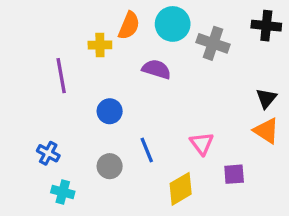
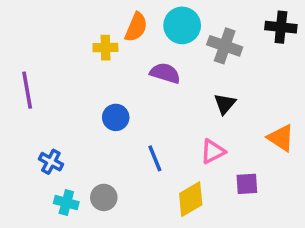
purple line: (61, 76) -> (27, 90), moved
black triangle: (266, 98) -> (225, 104), moved
pink triangle: (202, 144) -> (213, 151), turned 40
gray circle: (110, 166) -> (104, 197), moved

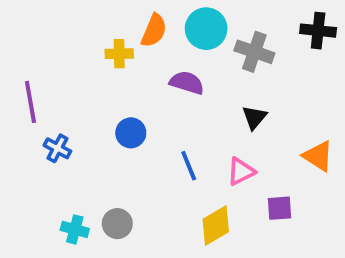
blue line: (155, 158) -> (189, 166), moved
blue cross: (51, 162) -> (57, 148), moved

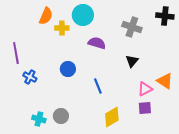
cyan circle: (206, 29) -> (83, 15), moved
orange semicircle: (154, 31) -> (46, 16), moved
pink triangle: (241, 171) -> (145, 89), moved

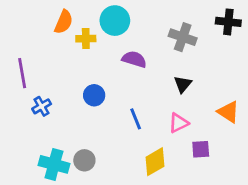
blue cross: (30, 77) -> (42, 106), turned 32
pink triangle: (145, 89) -> (179, 123), moved
cyan cross: (39, 119) -> (54, 164), size x1.5

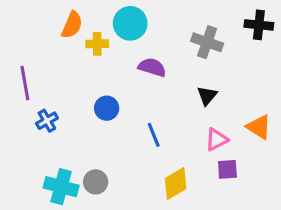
pink triangle: (179, 123) -> (216, 140), moved

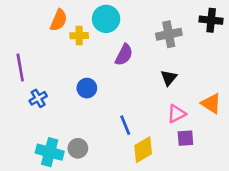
gray cross: (207, 42) -> (169, 34), turned -30
purple semicircle: (152, 67) -> (124, 55), turned 100
blue line: (154, 135) -> (125, 125), moved

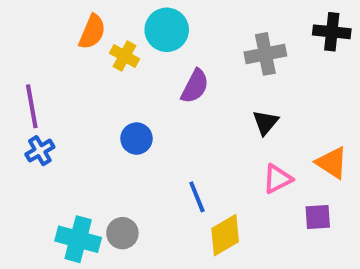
yellow cross: (79, 36) -> (124, 56), turned 30
blue cross: (38, 98) -> (40, 151), moved
purple square: (185, 138) -> (318, 217), moved

